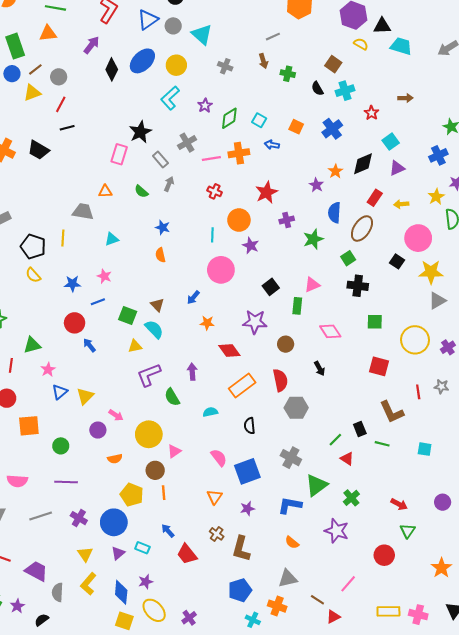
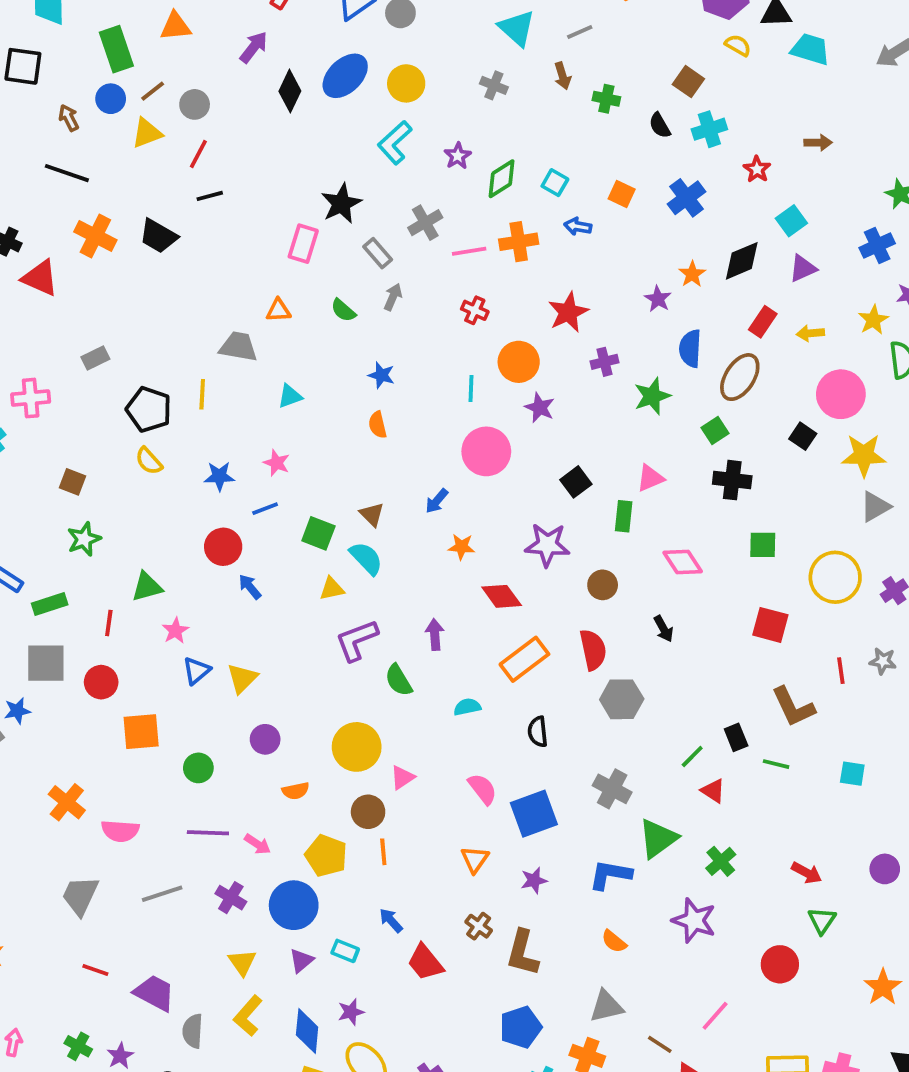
cyan triangle: (202, 34) -> (517, 28), moved
pink arrow: (116, 415) -> (257, 844), moved

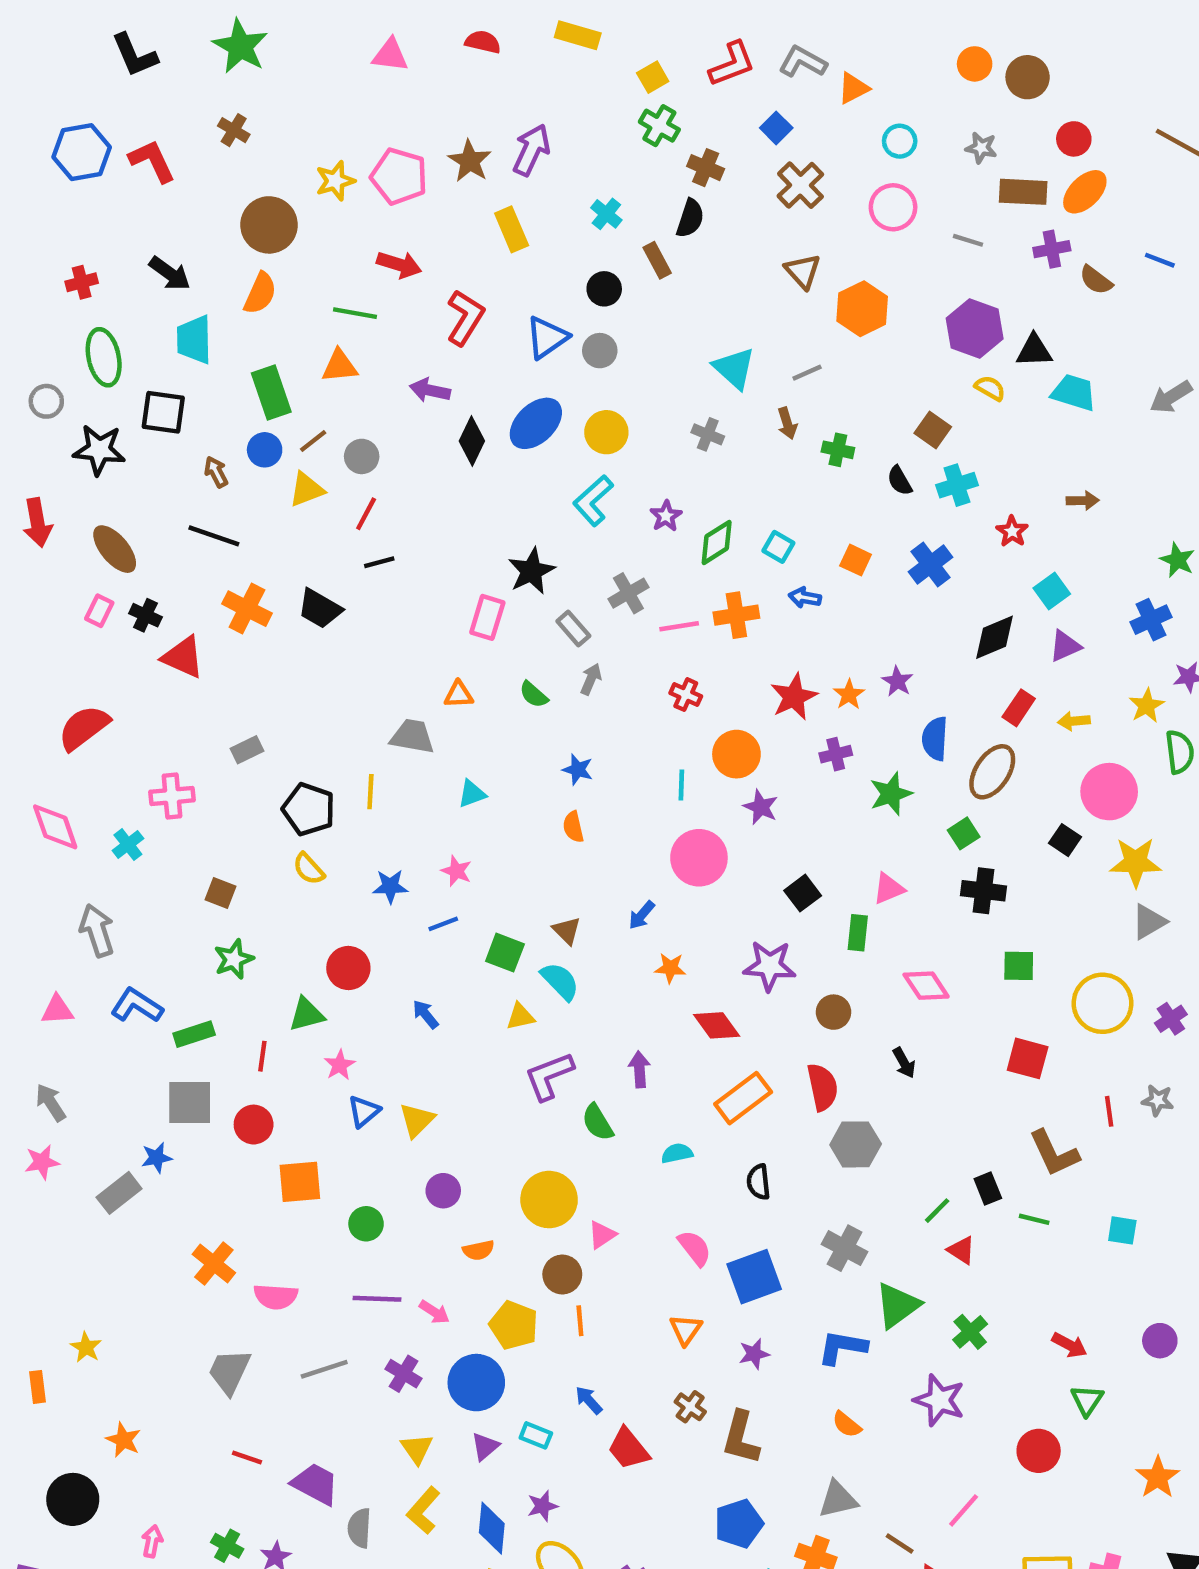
purple arrow: (254, 47) -> (430, 390), turned -116
orange star: (692, 274) -> (849, 695), moved
red circle: (223, 547) -> (348, 968), moved

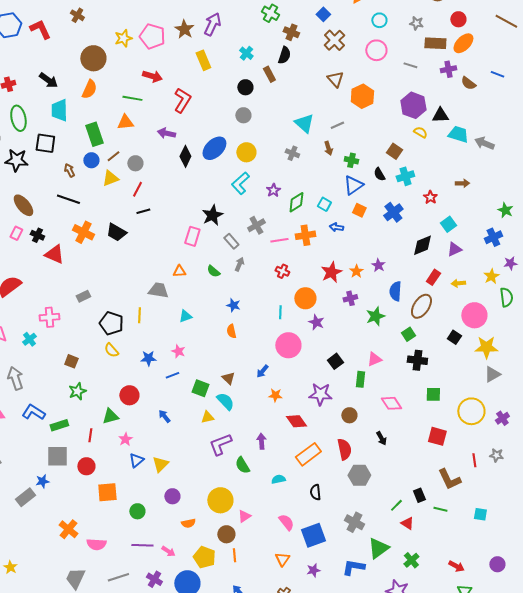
blue triangle: (547, 337) -> (353, 185), moved
gray arrow: (1171, 397) -> (484, 143), moved, turned 54

